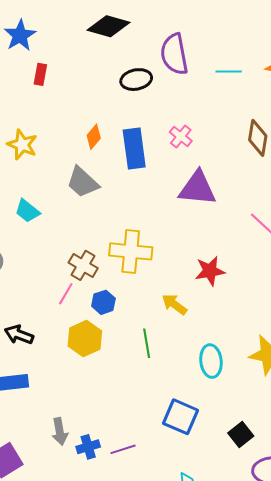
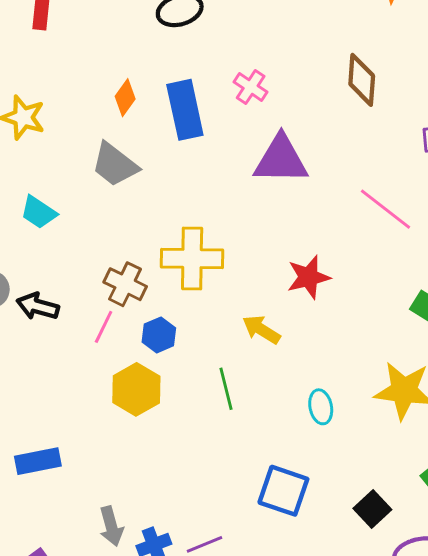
black arrow: (19, 335) -> (38, 306), moved
cyan ellipse: (211, 361) -> (321, 407), size x0.7

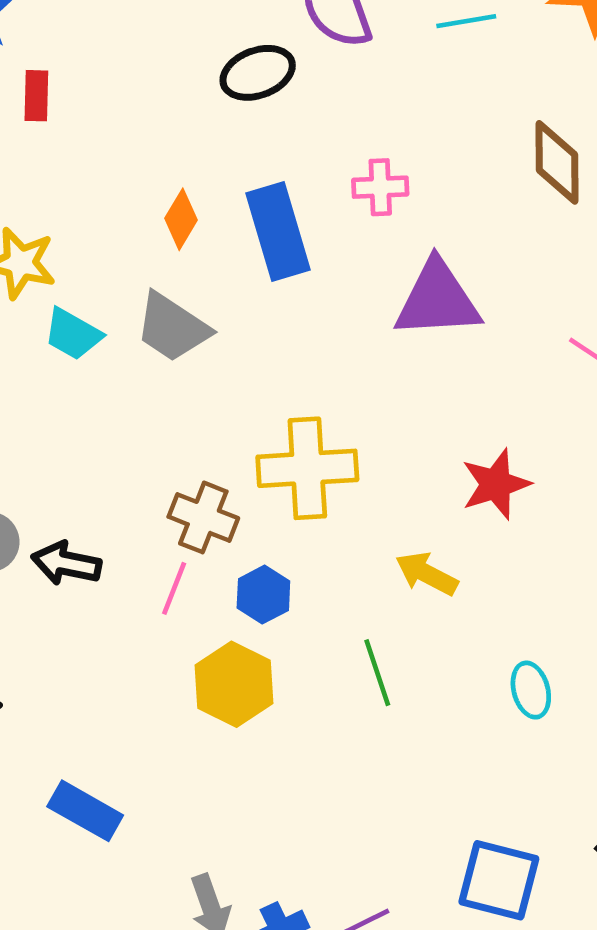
pink cross: (251, 87) -> (380, 187), turned -32
cyan trapezoid: (38, 212) -> (73, 334), moved
blue rectangle: (38, 461) -> (85, 811), turned 45
blue square: (283, 491) -> (499, 880), moved

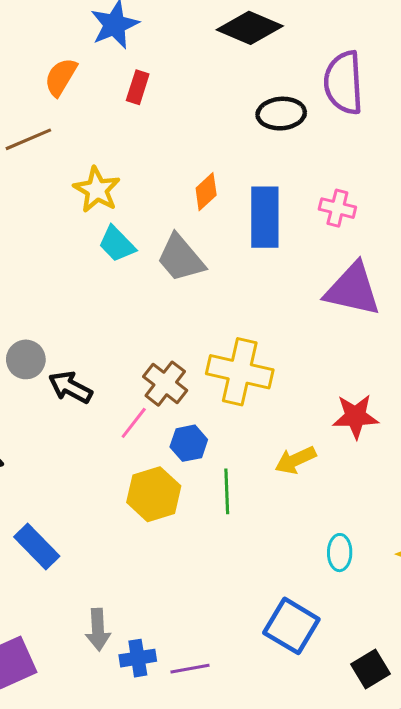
yellow arrow: (427, 574) -> (295, 460), turned -69
green line: (377, 673) -> (227, 491), moved
blue square: (499, 880) -> (291, 626), moved

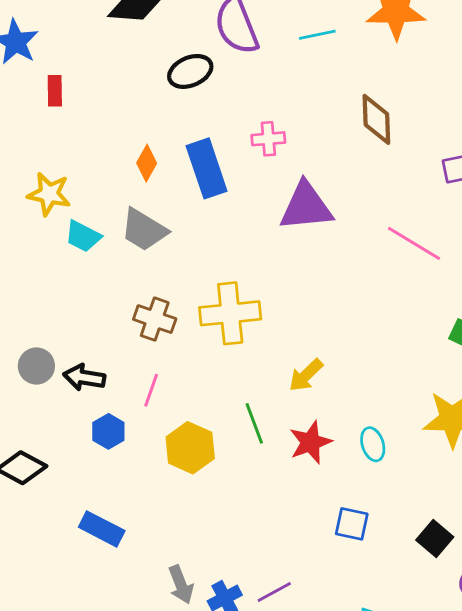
brown cross: (165, 384) -> (155, 319), moved
red star: (355, 416) -> (310, 442), moved
blue hexagon: (189, 443) -> (108, 431), moved
blue square: (291, 626) -> (352, 524), size x0.7

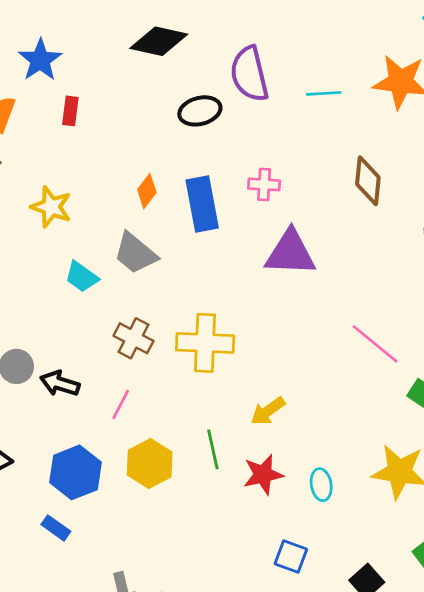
cyan trapezoid: (83, 236) -> (82, 277), moved
pink line: (414, 243) -> (375, 344), moved
blue hexagon: (108, 431) -> (76, 472), moved, size x1.6
blue rectangle: (102, 529) -> (56, 528), size x0.7

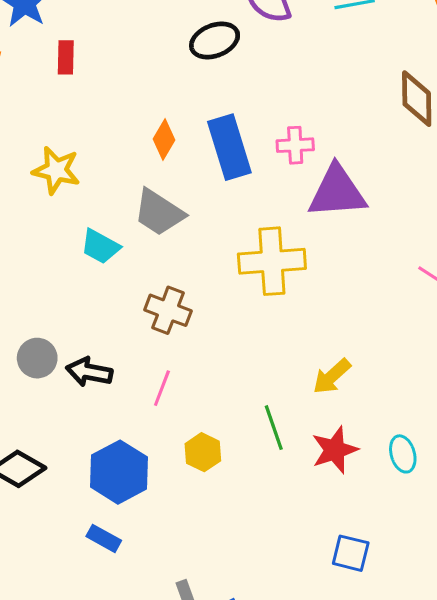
pink cross: (264, 184) -> (295, 145), moved
yellow cross: (205, 343) -> (272, 261), moved
yellow hexagon: (150, 464) -> (203, 452), size x0.7
blue square: (291, 556) -> (351, 553), moved

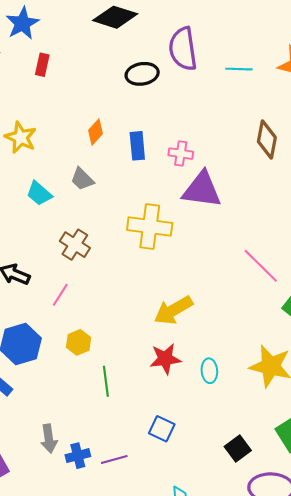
blue rectangle: (229, 147) -> (137, 146), size x0.7
gray trapezoid: (159, 212) -> (82, 179), size x0.7
yellow arrow: (332, 376) -> (173, 310), size x1.4
green line: (274, 428) -> (106, 381), moved

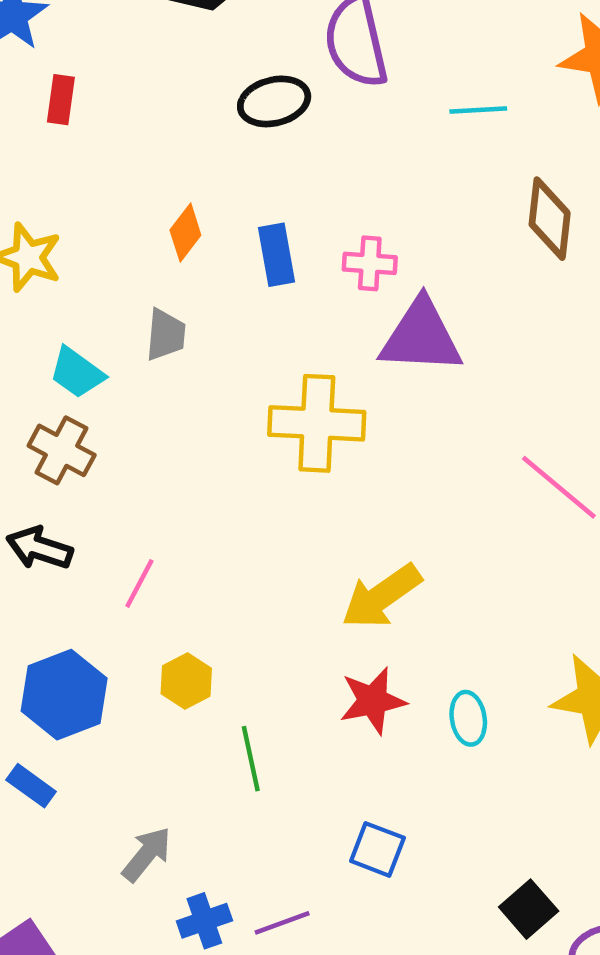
cyan line: (239, 69) -> (478, 110), moved
gray trapezoid: (82, 179) -> (166, 335), turned -125
brown cross: (75, 245) -> (62, 450), moved
gray arrow: (49, 439) -> (147, 854), moved, turned -128
black square: (238, 449) -> (529, 909), moved

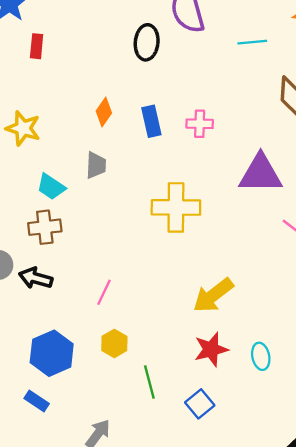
black ellipse: (274, 101) -> (147, 42), turned -68
purple triangle: (421, 337) -> (261, 174), moved
brown cross: (62, 450) -> (45, 227), turned -32
pink line: (139, 583) -> (104, 292), moved
blue square: (377, 849) -> (200, 404), moved, turned 32

